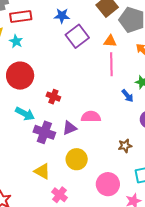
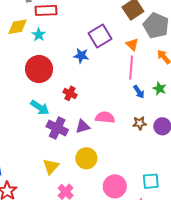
blue star: (62, 16) -> (81, 56), moved
orange triangle: (110, 41) -> (132, 44), turned 32
blue arrow: (128, 96) -> (139, 92), moved
brown star: (125, 146) -> (140, 123), moved
yellow triangle: (42, 171) -> (51, 167), turned 36

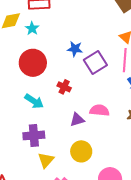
purple square: (100, 36) -> (95, 62), moved
purple cross: (57, 128) -> (34, 135), moved, turned -30

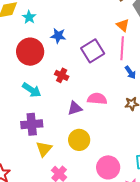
blue star: (75, 49) -> (58, 36), moved

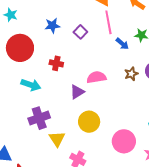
blue star: (58, 36) -> (52, 26), moved
purple square: (93, 51) -> (80, 32), size x0.6

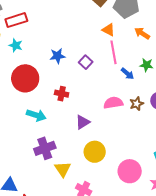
pink semicircle: (96, 77) -> (113, 103), moved

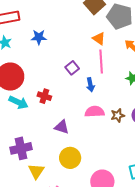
blue star: (57, 56) -> (39, 37), moved
blue arrow: (127, 74) -> (90, 85), moved, turned 32
cyan arrow: (36, 115) -> (19, 102), moved
purple triangle: (83, 122) -> (62, 127), turned 42

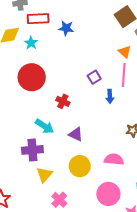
blue star: (39, 37) -> (66, 28), moved
cyan arrow: (19, 102) -> (45, 126), moved
pink semicircle: (95, 112) -> (114, 159), moved

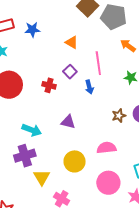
orange triangle: (125, 52) -> (72, 42), moved
red cross: (63, 101) -> (49, 85), moved
purple triangle: (76, 134) -> (68, 122), moved

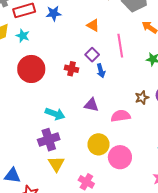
blue arrow: (89, 87) -> (101, 71), moved
pink semicircle: (106, 148) -> (121, 116), moved
yellow triangle: (42, 177) -> (56, 164), moved
pink circle: (108, 183) -> (120, 157), moved

